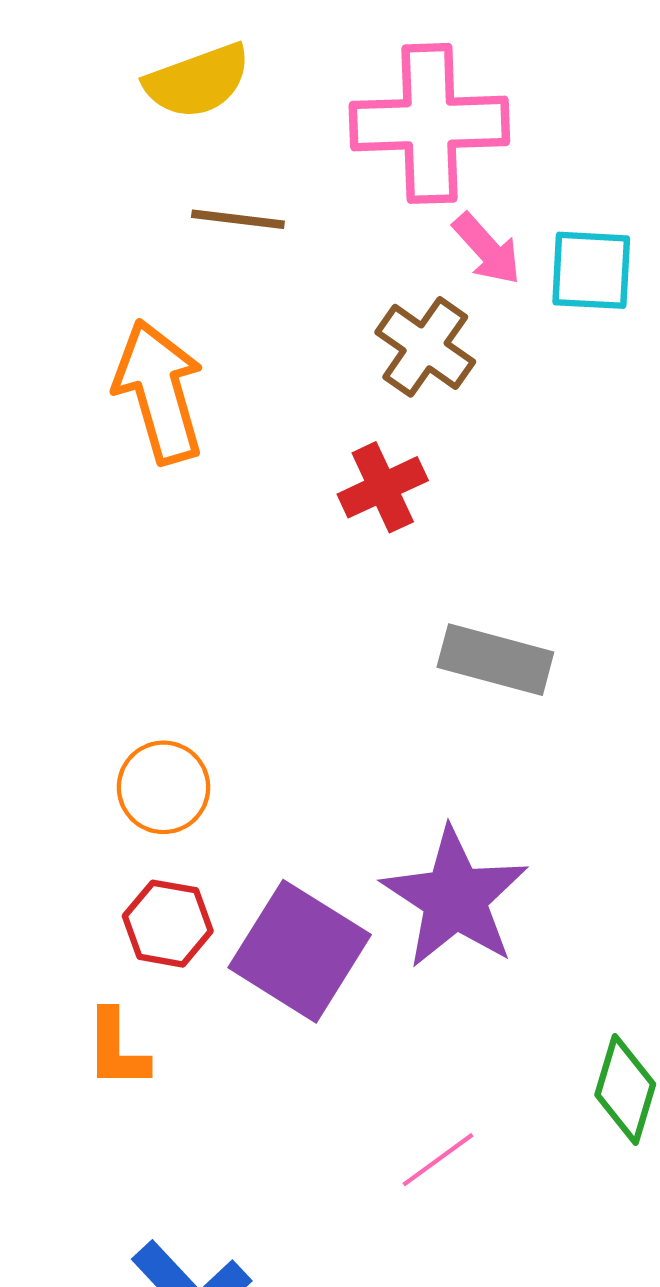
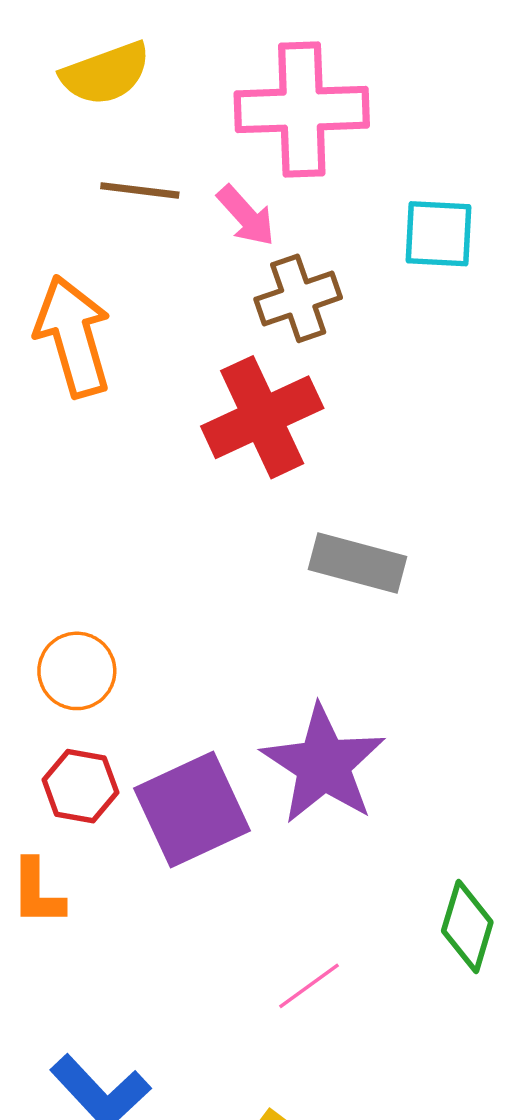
pink arrow: (487, 249) -> (246, 216), moved
brown cross: (425, 347) -> (298, 298), turned 36
red cross: (383, 487) -> (262, 417), size x1.6
purple square: (300, 951) -> (192, 810), turned 33

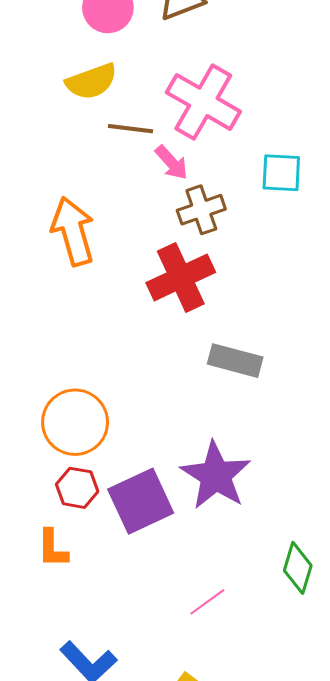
pink cross: (302, 110) -> (203, 102), turned 32
brown line: (140, 190) -> (130, 129), moved
orange circle: (77, 671) -> (75, 422), size x1.5

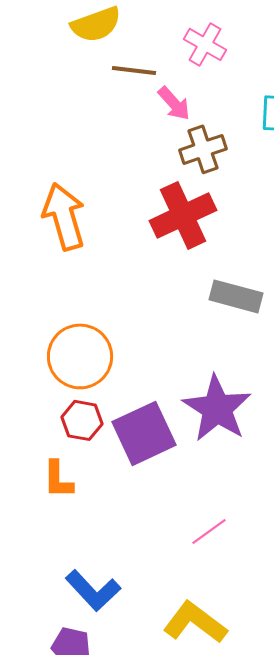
pink cross: (203, 102) -> (205, 44), size x0.6
orange arrow: (73, 231) -> (64, 216), moved

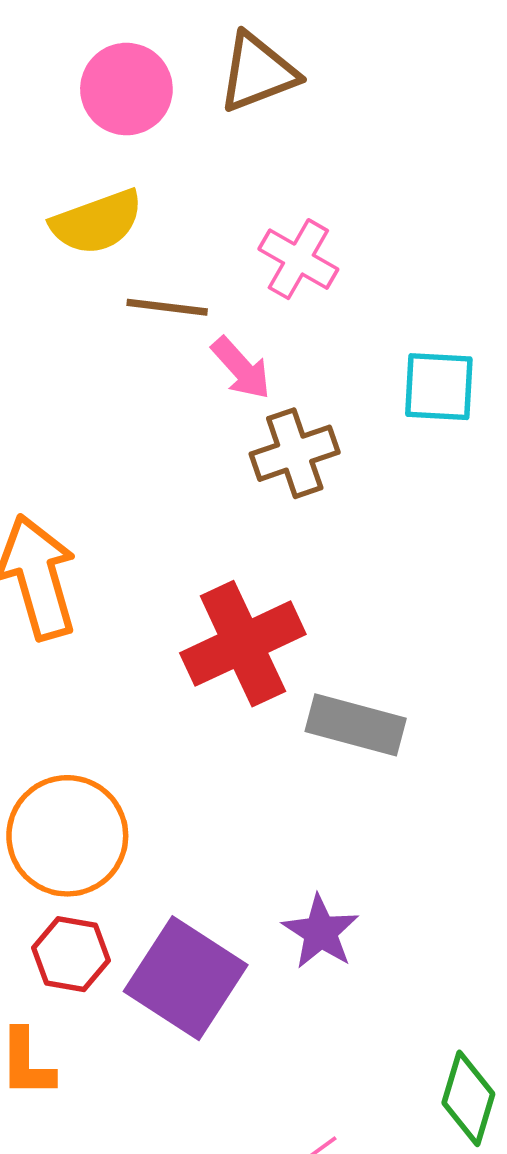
red cross: (183, 215) -> (243, 644), moved
purple star: (217, 408) -> (321, 932), size x0.6
purple square: (144, 433) -> (186, 978), turned -32

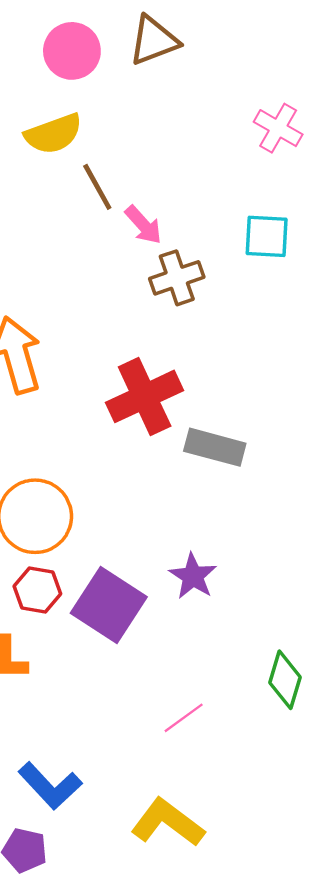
pink cross: (298, 259) -> (278, 128), moved
brown line: (167, 307) -> (97, 187), turned 54

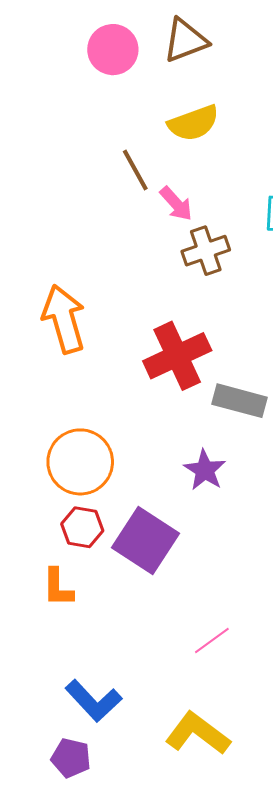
yellow semicircle: (54, 134) -> (194, 123), moved
purple star: (193, 576) -> (205, 470), moved

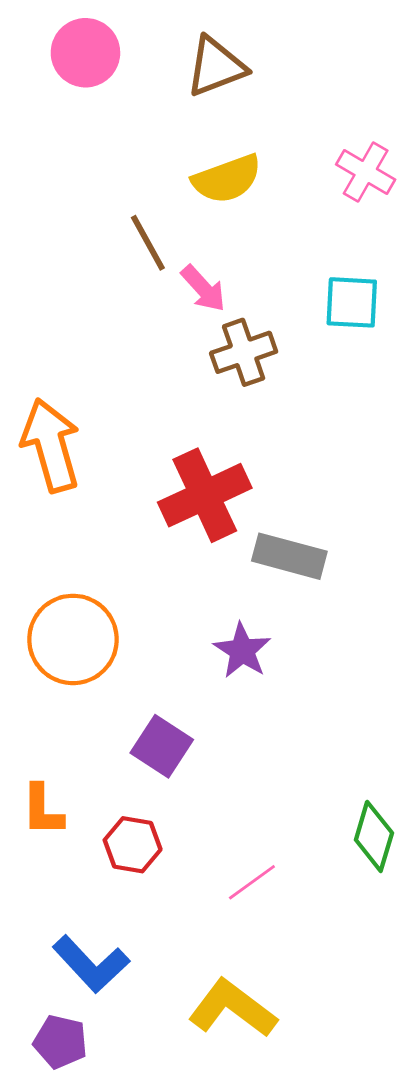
pink circle: (113, 50) -> (85, 53), moved
red hexagon: (82, 527) -> (133, 845), moved
purple square: (146, 541) -> (162, 746), size x0.7

